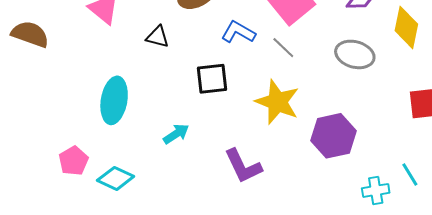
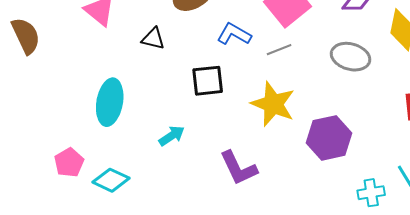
brown semicircle: (30, 34) -> (26, 36), turned 45
gray line: (283, 48) -> (279, 50), turned -65

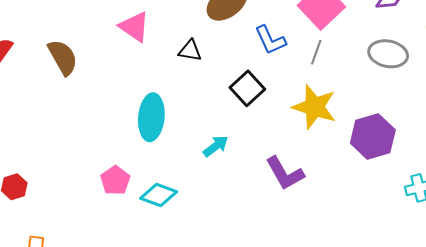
blue L-shape: (234, 34) -> (270, 40), turned -140
gray line: (279, 50) -> (316, 52), turned -45
black square: (208, 81) -> (247, 88), turned -32

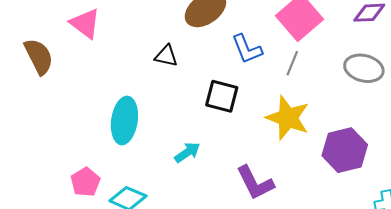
pink triangle: (134, 27) -> (85, 23), moved
black square: (247, 88) -> (222, 96), turned -36

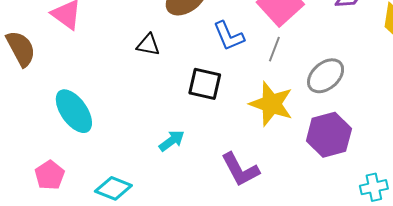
gray ellipse: (364, 68) -> (326, 76), moved, turned -54
cyan ellipse: (124, 121) -> (74, 111), moved, turned -42
pink pentagon: (85, 182) -> (50, 175), moved

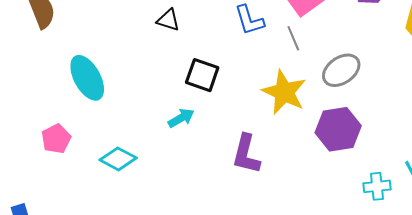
gray line: (274, 49) -> (293, 38), turned -50
black square: (205, 84) -> (202, 75), moved
purple L-shape: (240, 170) -> (246, 154), turned 36

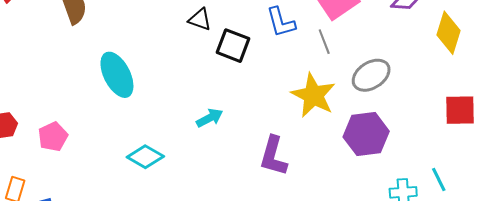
black square: (202, 75) -> (233, 46), moved
pink pentagon: (56, 139) -> (53, 137), moved

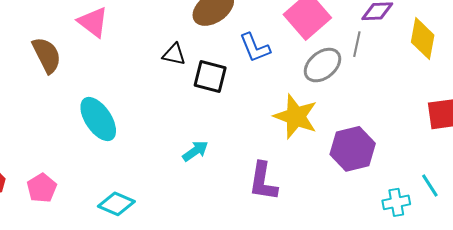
gray line: (324, 42) -> (357, 44), moved, turned 40
gray ellipse: (371, 75) -> (322, 65), moved
cyan diamond: (145, 157) -> (116, 204), moved

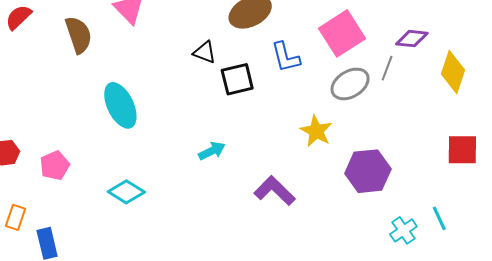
black square: (210, 77) -> (237, 79), turned -36
yellow star: (296, 116) -> (316, 131), size x0.7
purple L-shape: (263, 181) -> (275, 191), turned 117
cyan cross: (396, 202) -> (403, 230), turned -32

